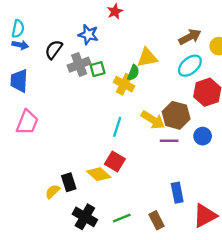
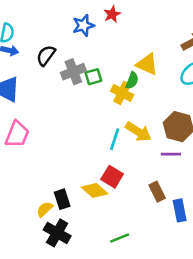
blue star: (88, 35) -> (83, 25), moved, turned -30
yellow triangle: (147, 58) -> (147, 64), turned 35
yellow arrow: (153, 120) -> (138, 132), moved
black cross: (85, 217) -> (57, 233), moved
brown rectangle: (156, 220) -> (157, 192), moved

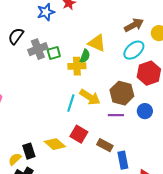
yellow cross: (122, 93) -> (77, 66), turned -30
red square: (112, 177) -> (79, 134), moved
brown rectangle: (157, 192) -> (105, 145), turned -35

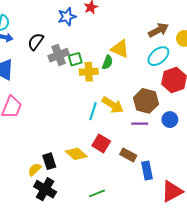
yellow cross: (77, 66) -> (89, 72), moved

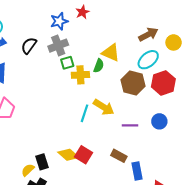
gray cross: (59, 55) -> (58, 46), moved
brown hexagon: (146, 101) -> (133, 83), moved
red square: (101, 143) -> (83, 155), moved

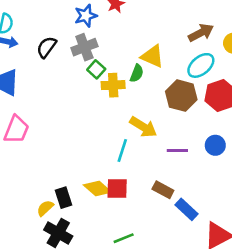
green square: (67, 63) -> (96, 69), turned -32
cyan line: (84, 113) -> (122, 151), moved
red square: (83, 155) -> (117, 188), turned -30
blue rectangle: (137, 171) -> (186, 209), turned -36

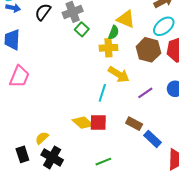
yellow cross: (113, 85) -> (108, 48), moved
purple line: (177, 151) -> (145, 93), turned -35
black rectangle: (63, 198) -> (22, 154), moved

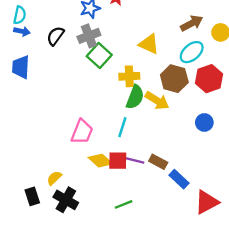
green square: (82, 29) -> (99, 56), size x1.5
green semicircle: (114, 32) -> (135, 97), moved, size x1.5
yellow arrow: (119, 74) -> (157, 101), moved
pink trapezoid: (19, 76) -> (82, 132), moved
purple line: (145, 93) -> (135, 161), moved, turned 49

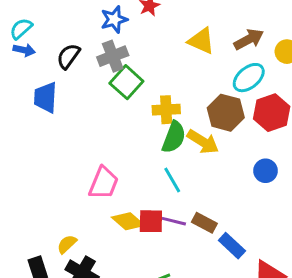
cyan semicircle: (20, 15) -> (21, 29), turned -144
yellow triangle: (149, 44) -> (201, 41), moved
blue trapezoid: (21, 67) -> (45, 97), moved
cyan line: (122, 127) -> (172, 180), moved, turned -48

